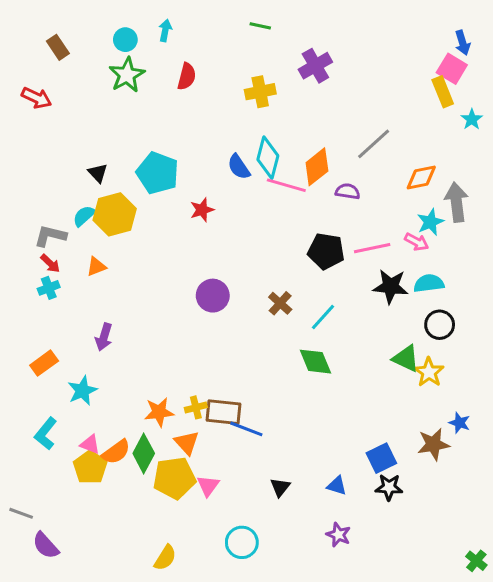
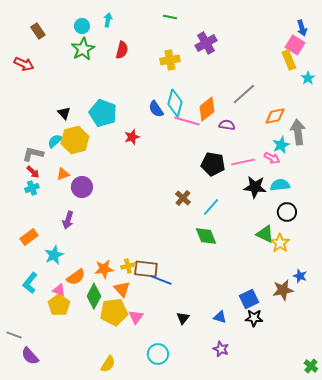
purple circle: (213, 296) -> (82, 187), moved
orange semicircle: (116, 452) -> (76, 277), moved

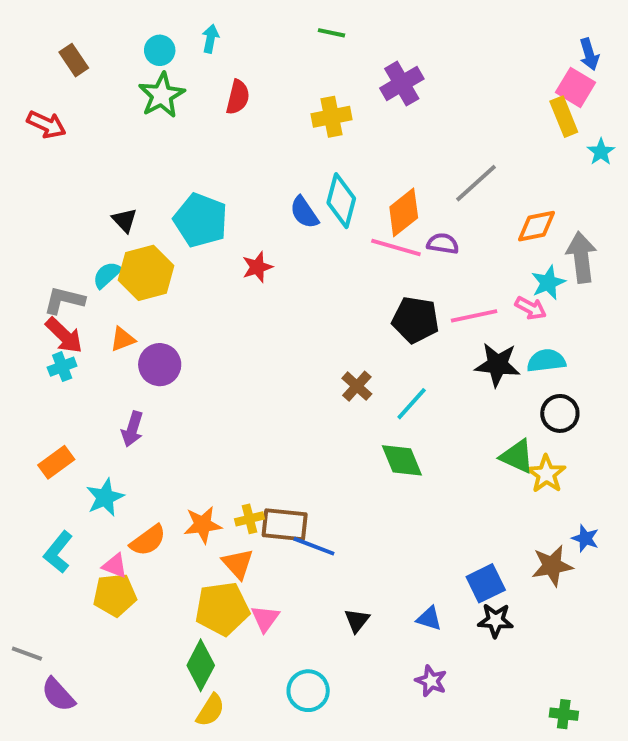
pink line: (187, 121) -> (396, 248), moved
red arrow: (33, 172) -> (64, 335), size x1.5
green diamond: (94, 296) -> (201, 665), moved
yellow pentagon: (59, 305) -> (115, 595), turned 30
green cross: (311, 366) -> (564, 714), moved, turned -32

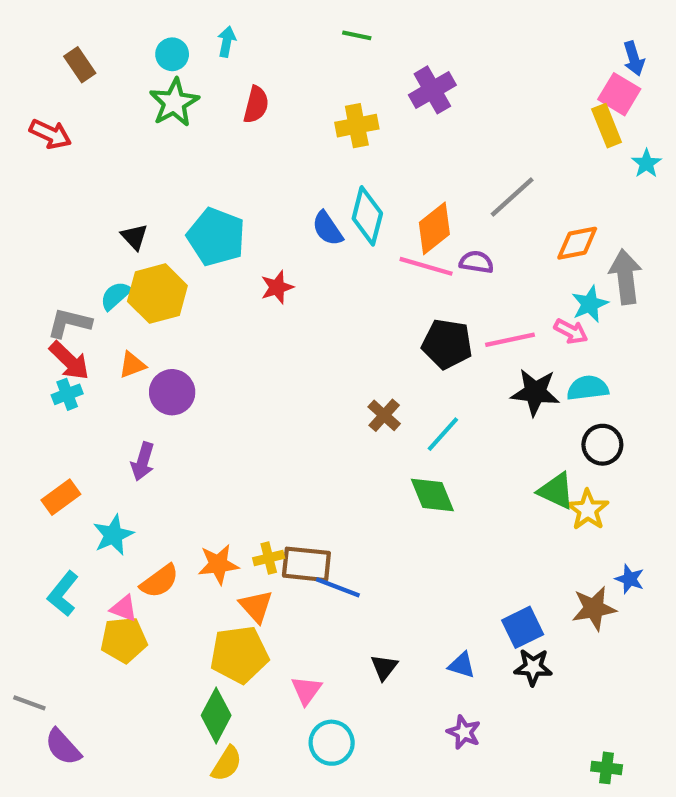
pink triangle: (265, 618) -> (306, 690), moved

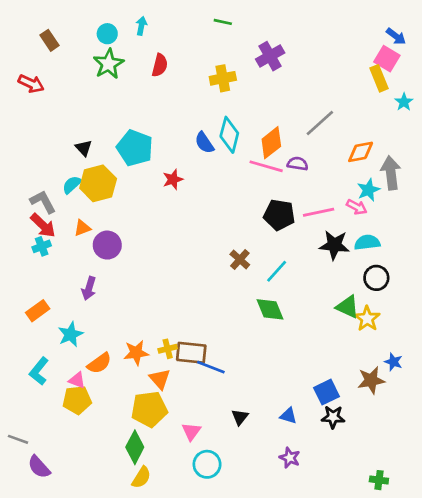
blue arrow: (634, 58) -> (396, 36), turned -36
gray L-shape: (69, 323) -> (43, 202), turned 48

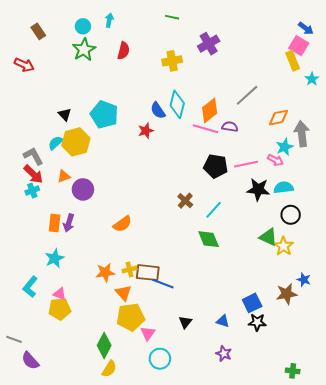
red star: (173, 179) -> (146, 131), moved
orange rectangle: (38, 311) -> (55, 223), moved, turned -48
orange semicircle: (99, 363) -> (122, 224), moved
yellow pentagon: (149, 409) -> (131, 317), moved

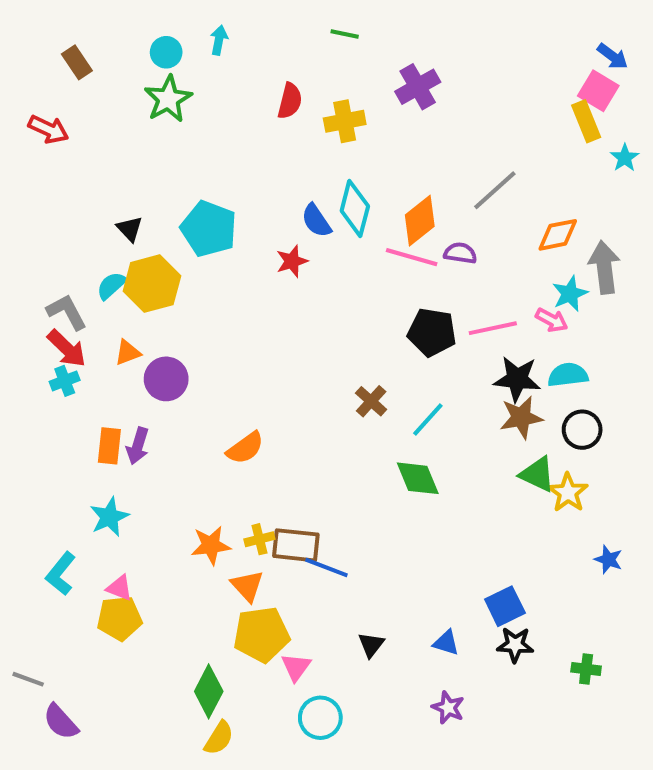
red semicircle: (123, 51) -> (290, 101), moved
brown star: (287, 294) -> (521, 417), moved
green cross: (293, 371) -> (586, 669), moved

